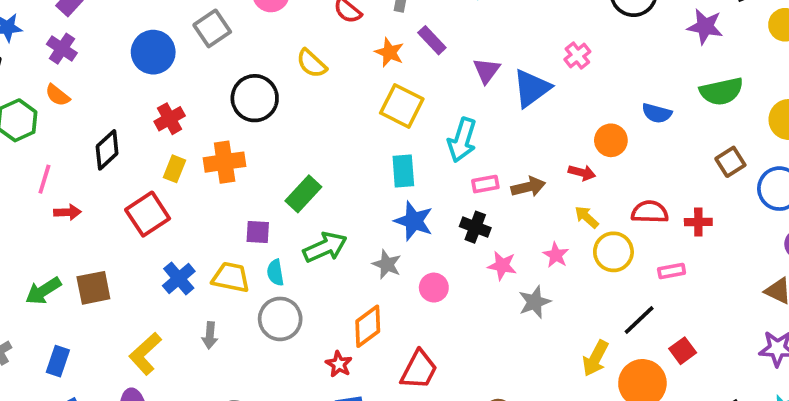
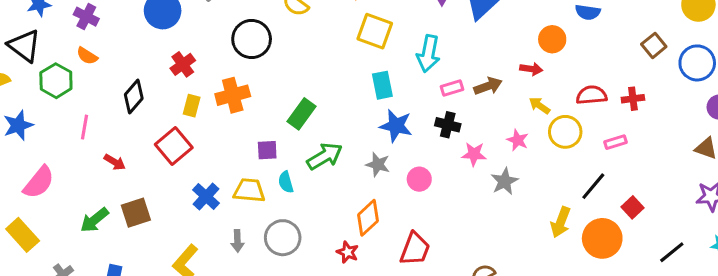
red arrow: (68, 212) -> (115, 162), moved, turned 40
gray circle: (280, 319) -> (283, 238), moved

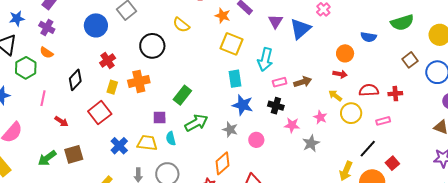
red arrow: (531, 69) -> (340, 74), moved

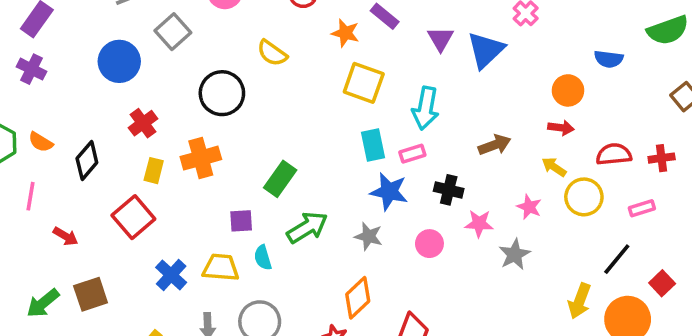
orange semicircle: (46, 53) -> (41, 142), moved
pink rectangle: (280, 82) -> (412, 154), moved
pink circle: (256, 140) -> (429, 244), moved

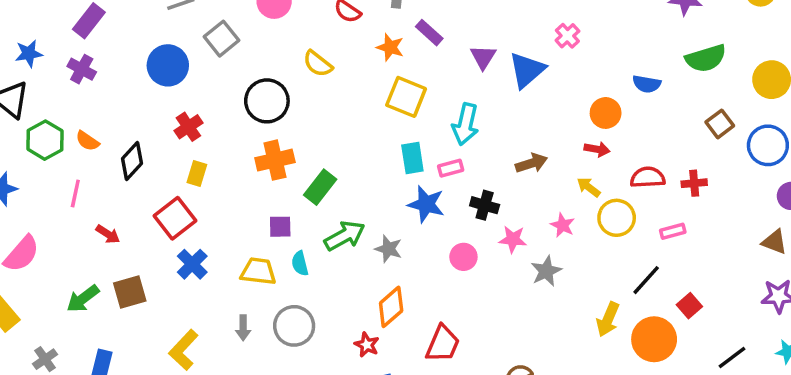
orange cross: (201, 158) -> (275, 160), moved
gray star: (369, 236) -> (388, 249), moved
blue cross: (171, 275) -> (192, 264), moved

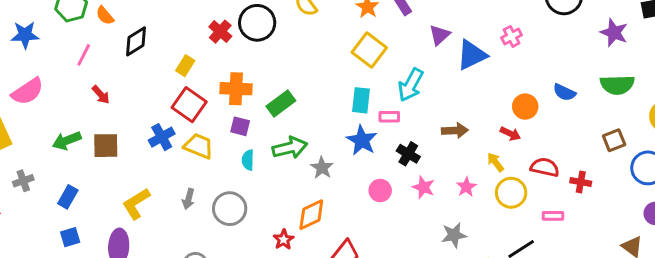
red cross: (188, 127) -> (220, 32), moved, turned -30
orange cross: (275, 160) -> (236, 89), moved
red square: (175, 218) -> (189, 105), moved, turned -32
yellow trapezoid: (258, 271) -> (199, 146), moved
gray star: (546, 271) -> (454, 235), moved

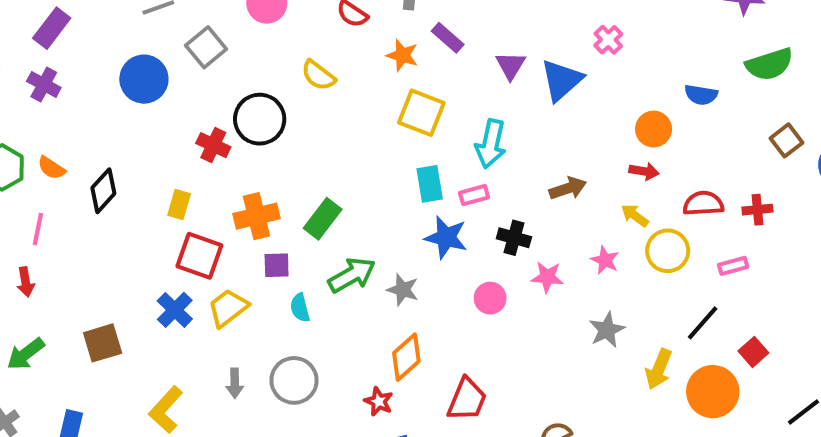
red arrow: (101, 95) -> (26, 282), moved, turned 48
green arrow: (67, 141) -> (26, 354), moved
yellow trapezoid: (199, 146) -> (228, 308), turned -44

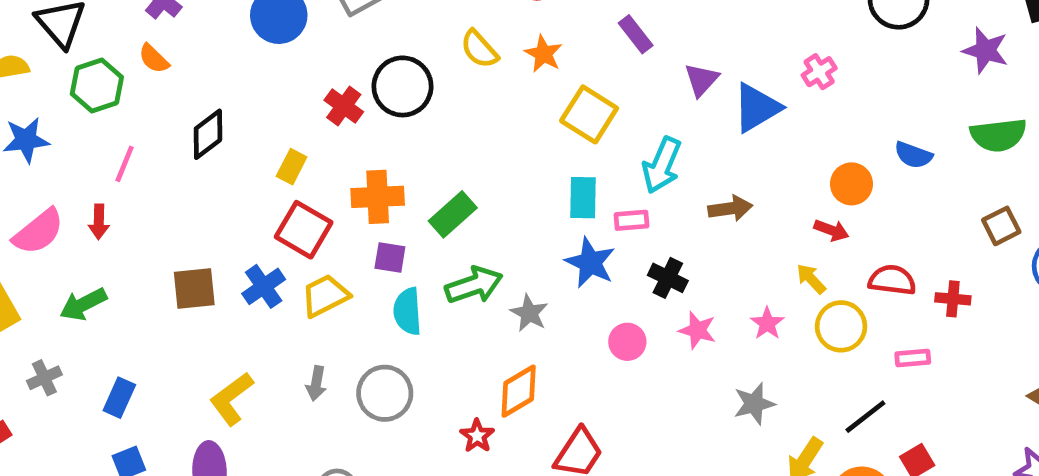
orange star: (402, 55) -> (543, 54), moved
orange semicircle: (51, 168) -> (154, 59), moved
brown arrow: (568, 188) -> (730, 208), moved
cyan semicircle: (300, 308) -> (407, 311), size x1.4
brown square: (103, 343) -> (194, 288), moved

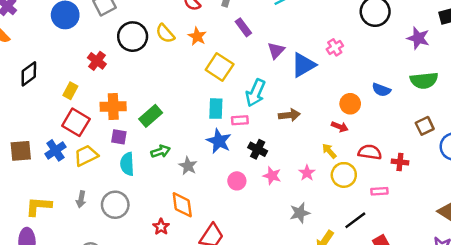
black circle: (403, 86) -> (133, 37), moved
green arrow: (474, 285) -> (161, 151), size x0.7
orange diamond: (519, 391) -> (182, 205), turned -68
yellow L-shape: (232, 399) -> (39, 206), turned 40

